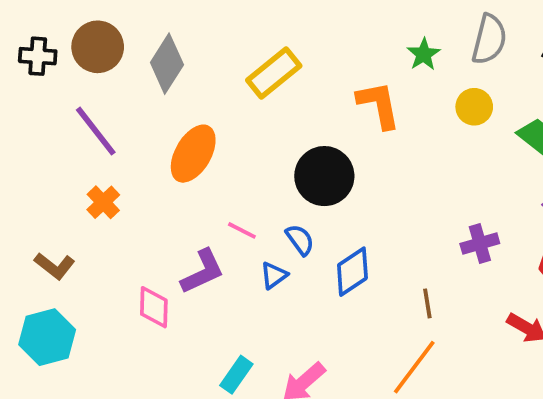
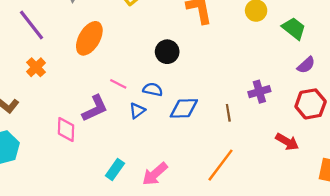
black circle: (324, 176) -> (167, 52), size x0.7
blue semicircle: (300, 240) -> (153, 89), turned -42
blue diamond: (352, 272) -> (184, 108), turned 32
brown line: (427, 303) -> (228, 113), moved

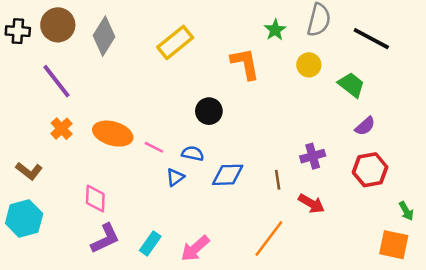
orange ellipse: (89, 38) -> (113, 134), moved, turned 76
purple L-shape: (95, 108) -> (105, 238), moved
red arrow: (287, 142) -> (311, 204), moved

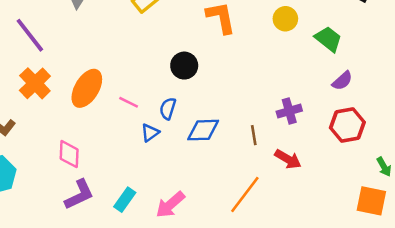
orange cross: (62, 129) -> (35, 83), size x1.4
orange ellipse: (113, 134) -> (87, 88), turned -75
blue semicircle: (193, 154) -> (168, 109), turned -85

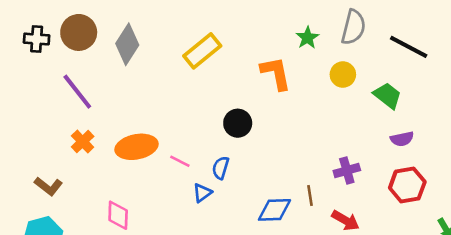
purple semicircle: (342, 81) -> (402, 139), turned 30
orange cross: (35, 83) -> (83, 142), size x0.7
orange ellipse: (87, 88) -> (136, 147), turned 48
blue diamond: (203, 130) -> (275, 210), moved

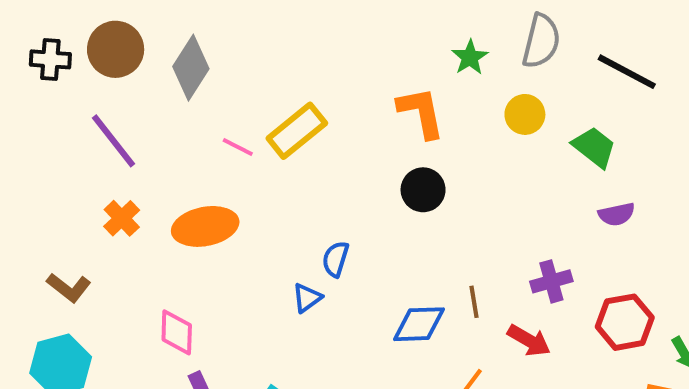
yellow rectangle: (202, 51) -> (297, 131), moved
black circle: (238, 123) -> (423, 190), moved
pink line: (180, 161) -> (238, 147), moved
purple cross: (347, 170) -> (551, 281), moved
red hexagon: (407, 185) -> (625, 322), moved

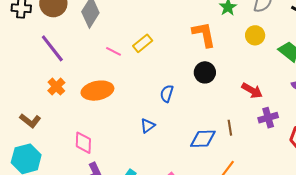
yellow rectangle: (297, 131) -> (143, 43), size x0.7
blue semicircle: (335, 259) -> (167, 94), moved
red arrow: (529, 341) -> (252, 91), moved

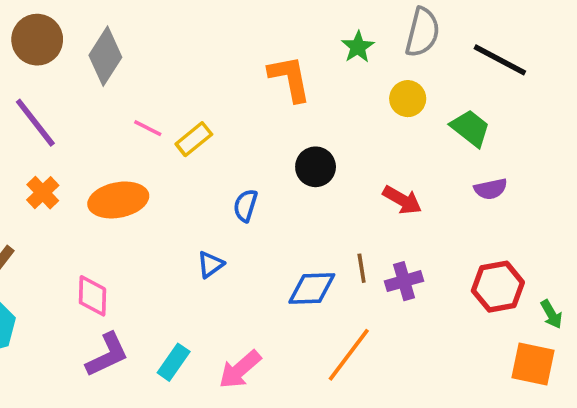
orange L-shape: (204, 34) -> (290, 78), moved
yellow rectangle: (143, 43) -> (194, 139), moved
purple cross: (268, 118) -> (404, 281), moved

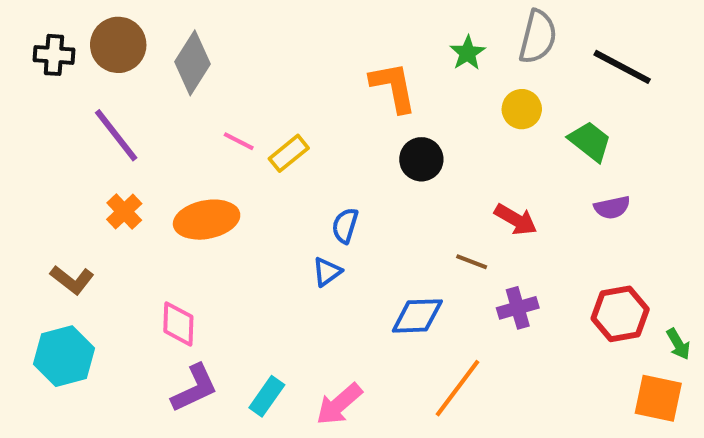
black circle: (316, 167) -> (421, 159), moved
blue triangle: (210, 264) -> (327, 272), moved
brown line: (362, 268) -> (472, 262), moved, turned -60

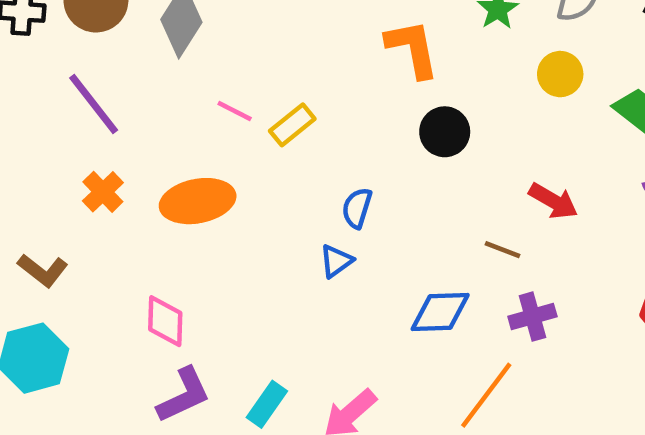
purple cross: (518, 308) -> (532, 317), moved

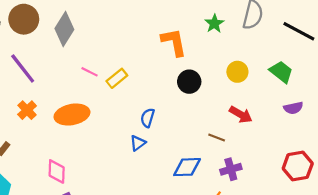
yellow circle: (560, 74) -> (237, 72), moved

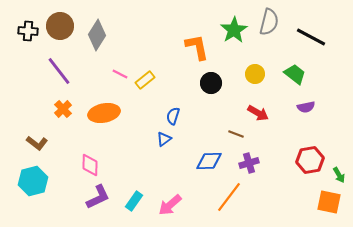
green star: (214, 24) -> (234, 30), size x1.5

